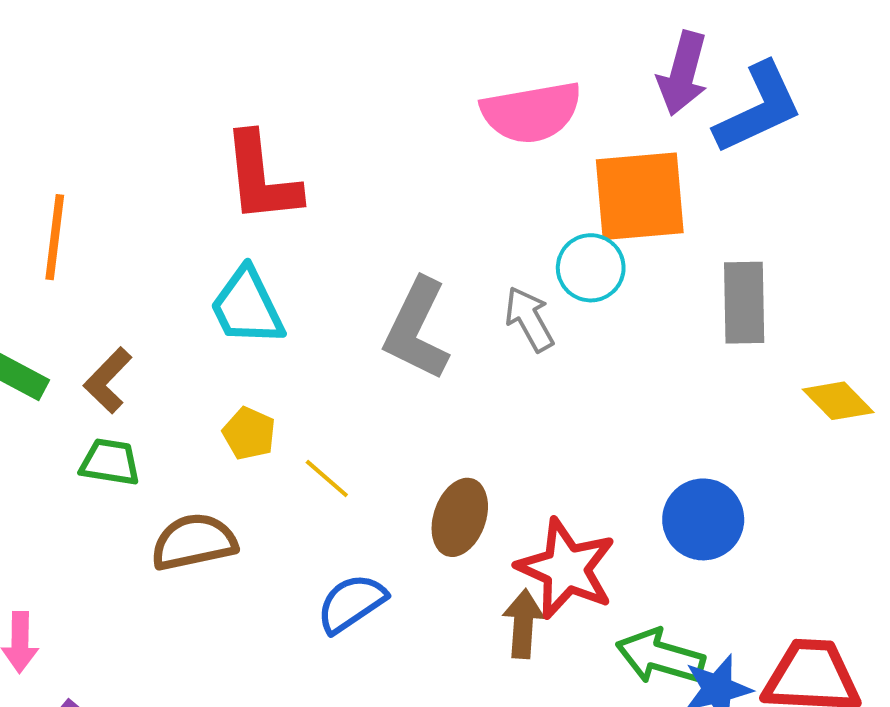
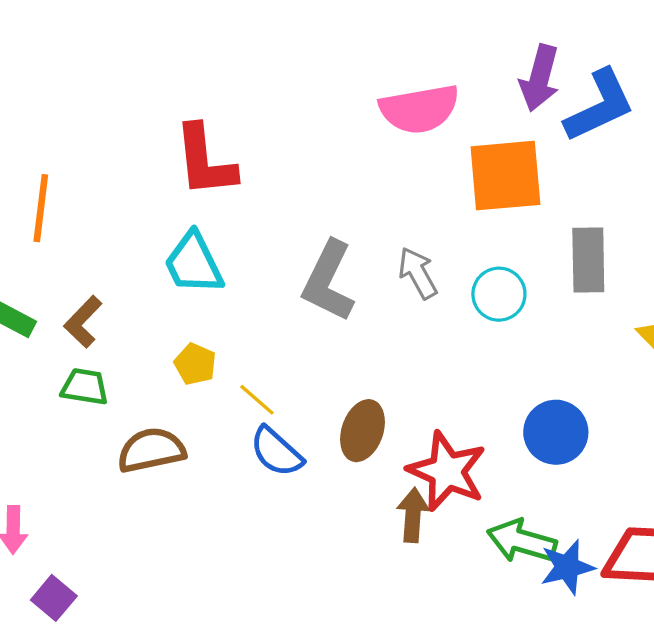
cyan circle: (591, 268) -> (499, 294), moved
blue semicircle: (351, 603) -> (276, 452), moved, turned -104

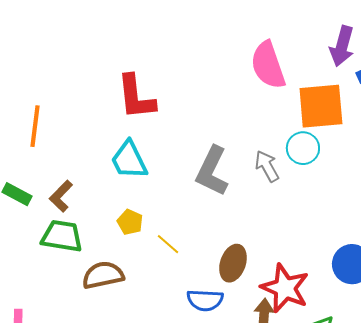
pink semicircle: (419, 109) -> (268, 65), turned 81
cyan circle: (499, 294) -> (303, 148), moved
green trapezoid: (85, 387) -> (62, 236), size x1.4
blue semicircle: (276, 452) -> (205, 300), moved, turned -39

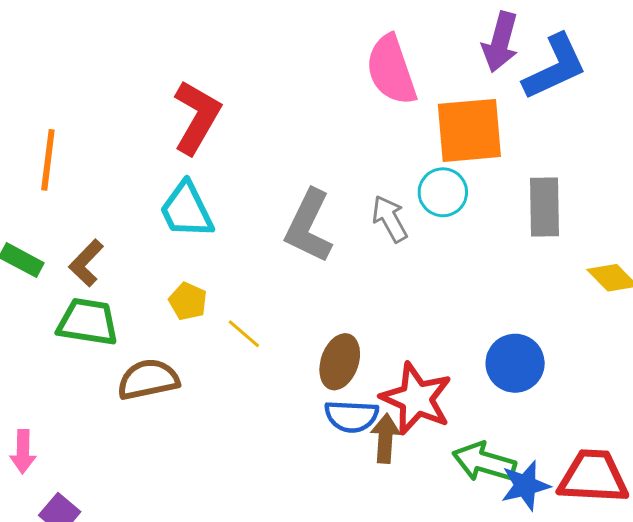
red L-shape: (136, 97) -> (197, 117), turned -144
blue semicircle: (205, 300) -> (351, 416), moved

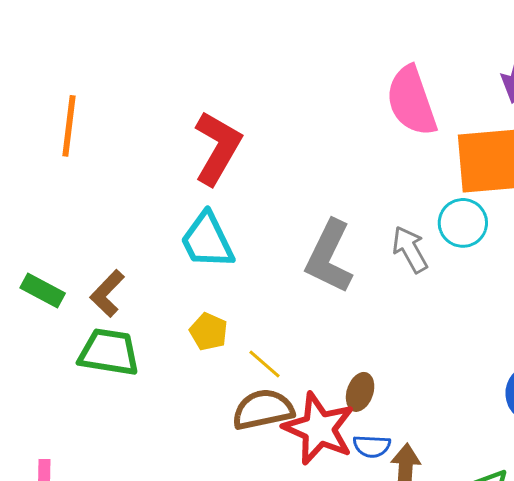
orange line: (48, 160) -> (69, 126), moved
brown ellipse: (340, 362) -> (360, 392), size x0.7
brown semicircle: (148, 379) -> (263, 410), moved
red star: (416, 399) -> (319, 429), moved
blue semicircle: (351, 416) -> (372, 446), size x0.7

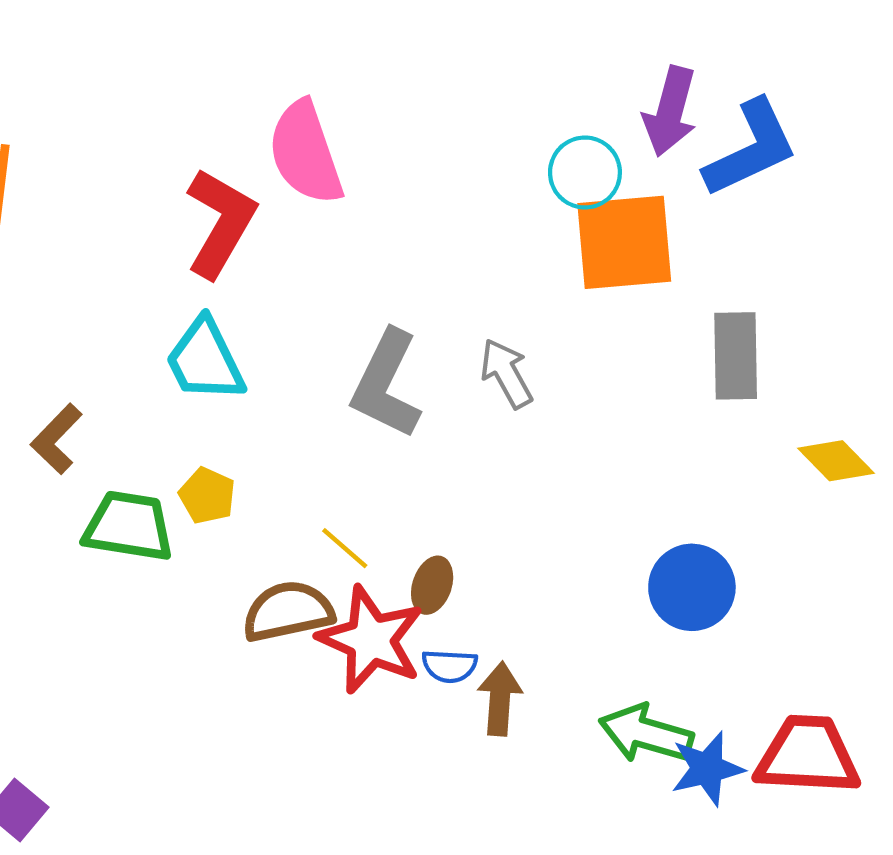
pink semicircle: (411, 101) -> (305, 153), moved
cyan circle: (463, 223) -> (585, 172), moved
green trapezoid: (109, 352) -> (129, 526), moved
yellow line: (265, 364) -> (345, 548), moved

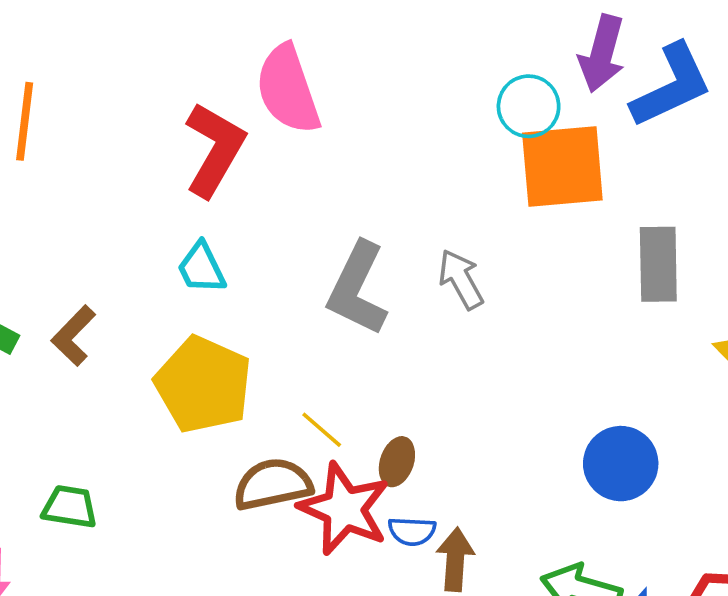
cyan trapezoid: (205, 360) -> (201, 268), size x0.7
yellow pentagon: (207, 496) -> (203, 385), size x2.0
green trapezoid: (129, 526) -> (70, 507), moved, size x0.7

